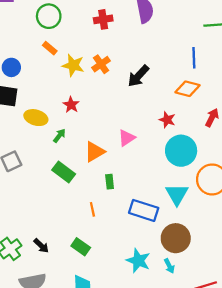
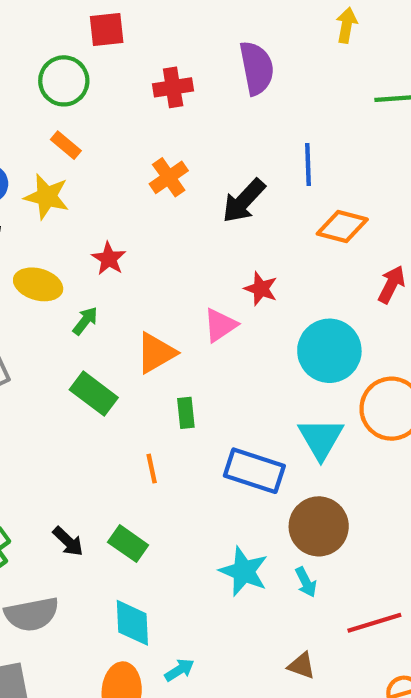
blue line: (194, 58) -> (308, 164), moved
yellow star: (73, 65) -> (47, 197), moved
red star: (167, 120) -> (261, 289), moved
black arrow: (41, 246) -> (68, 541), moved

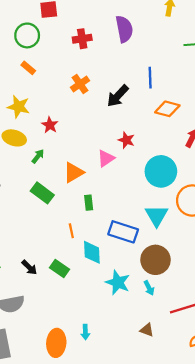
yellow star: (47, 197) -> (19, 107), moved
cyan diamond: (132, 623) -> (92, 252), moved
cyan arrow: (179, 670) -> (85, 332), turned 120

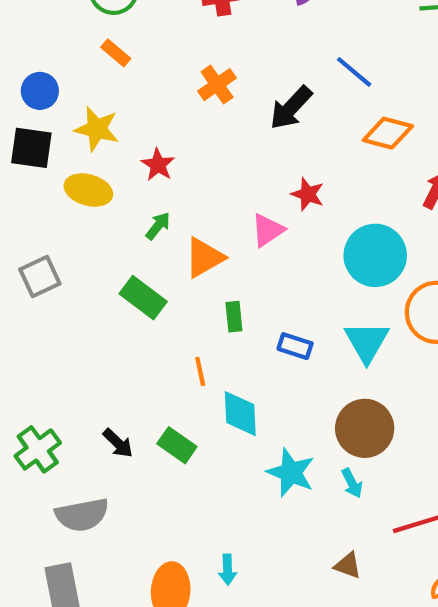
blue line: (150, 78) -> (354, 72), turned -48
green arrow: (38, 156) -> (158, 226), moved
blue rectangle: (123, 232) -> (295, 346), moved, size x0.6

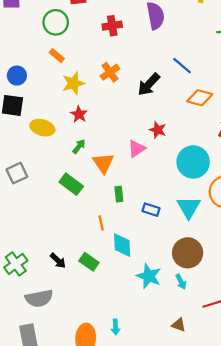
yellow star: (97, 129) -> (73, 83), moved, turned -30
orange triangle: (204, 258) -> (103, 163), turned -35

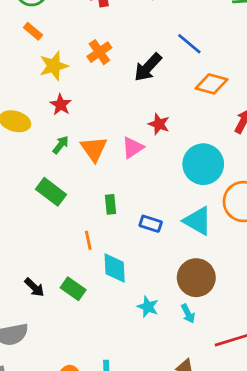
orange triangle: (103, 163) -> (94, 149), moved
cyan triangle: (189, 207) -> (198, 221), turned -30
cyan star: (149, 276) -> (148, 307), size x0.7

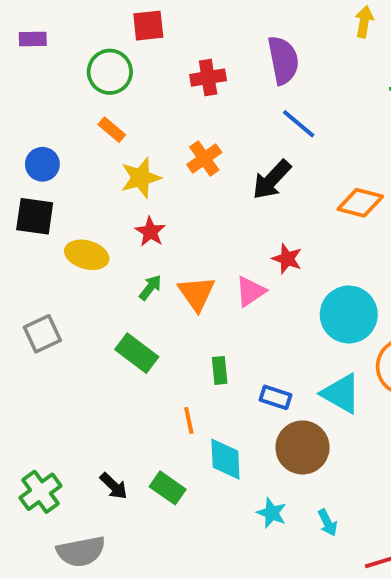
blue line: (189, 44) -> (299, 124), moved
brown circle: (196, 278) -> (302, 447), moved

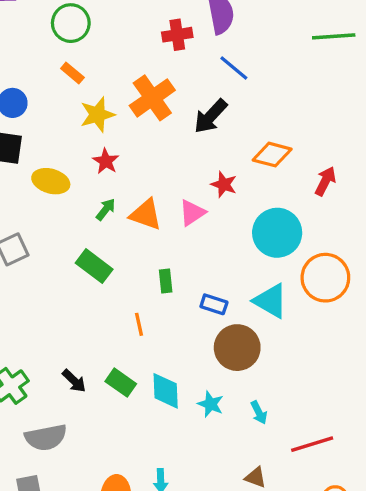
red cross: (208, 78) -> (177, 35), moved
orange cross: (204, 158) -> (152, 98), size x1.5
orange diamond: (360, 203) -> (272, 155), moved
orange triangle: (197, 293) -> (146, 214), turned -36
cyan diamond: (225, 459) -> (166, 391), moved

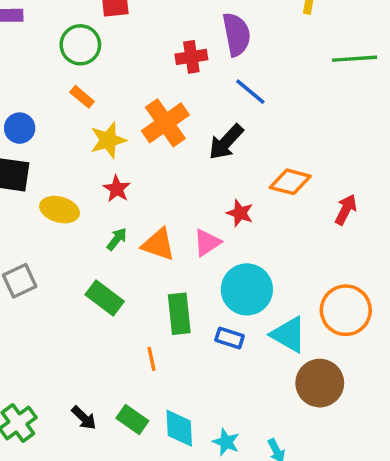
cyan circle: (277, 233) -> (247, 289), moved
green rectangle: (166, 281) -> (179, 314), size x1.6
brown circle: (237, 348) -> (320, 383), moved

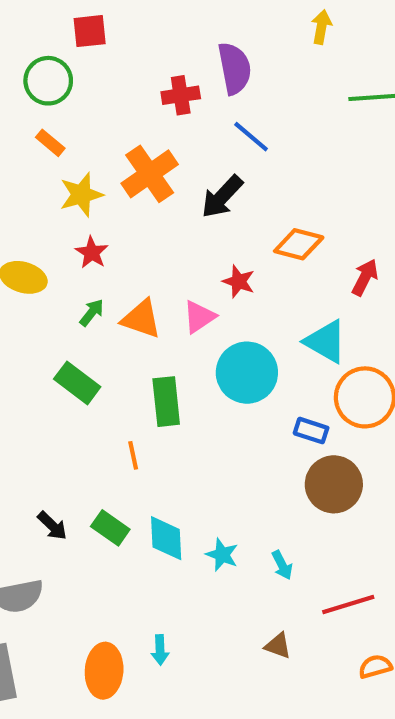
cyan triangle: (289, 335) -> (326, 342), moved
blue rectangle: (230, 338) -> (311, 431), moved

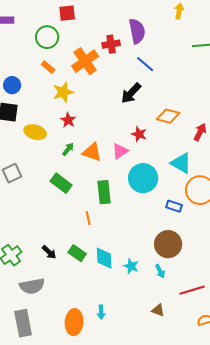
orange cross: (150, 174) -> (85, 61), moved
brown circle: (334, 484) -> (168, 244), moved

